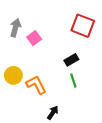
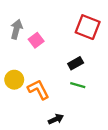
green line: (73, 81) -> (78, 85), turned -56
black arrow: (53, 113) -> (56, 119), turned 32

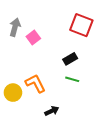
yellow circle: (14, 80) -> (13, 93), moved

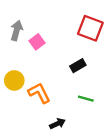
green line: (72, 79) -> (86, 99), moved
yellow circle: (13, 93) -> (14, 80), moved

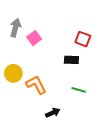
red square: (90, 28) -> (83, 39), moved, size x0.7
black rectangle: (78, 66) -> (71, 60), turned 32

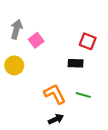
yellow circle: (13, 73) -> (14, 65), moved
orange L-shape: (36, 85) -> (55, 94), moved

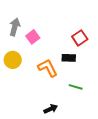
red square: (88, 41) -> (80, 38), turned 35
orange L-shape: (55, 94) -> (48, 68), moved

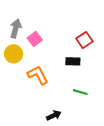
yellow circle: (13, 60) -> (14, 54), moved
orange L-shape: (48, 68) -> (38, 75), moved

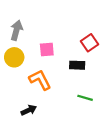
pink square: (35, 39) -> (47, 49), moved, turned 32
black arrow: (54, 115) -> (29, 110), moved

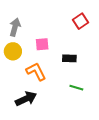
red square: (90, 43) -> (80, 21), moved
black arrow: (29, 110) -> (26, 99), size x1.5

